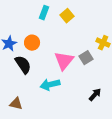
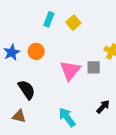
gray square: (86, 58) -> (94, 67), turned 32
black semicircle: (23, 65) -> (27, 90), moved
cyan arrow: (50, 85) -> (67, 117), moved, turned 66

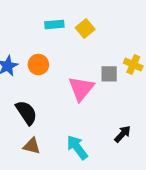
cyan rectangle: (49, 19) -> (54, 24), turned 64
gray square: (94, 67) -> (109, 74), moved
brown triangle: (19, 116) -> (32, 146), moved

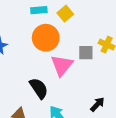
orange circle: (38, 65) -> (46, 38), moved, size x1.5
black semicircle: (26, 113) -> (39, 88), moved

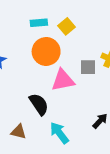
pink triangle: (62, 65) -> (63, 80), turned 40

